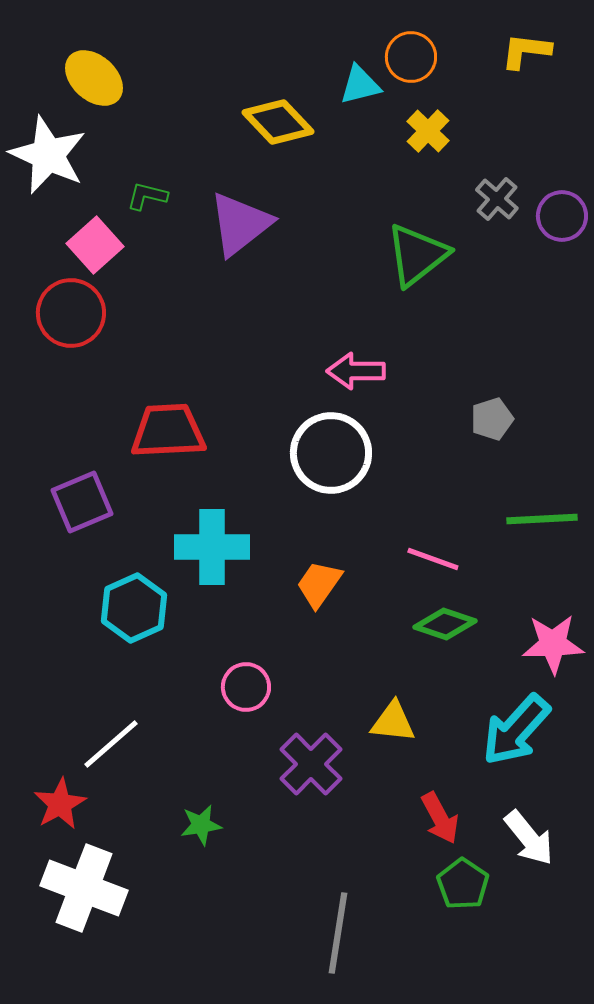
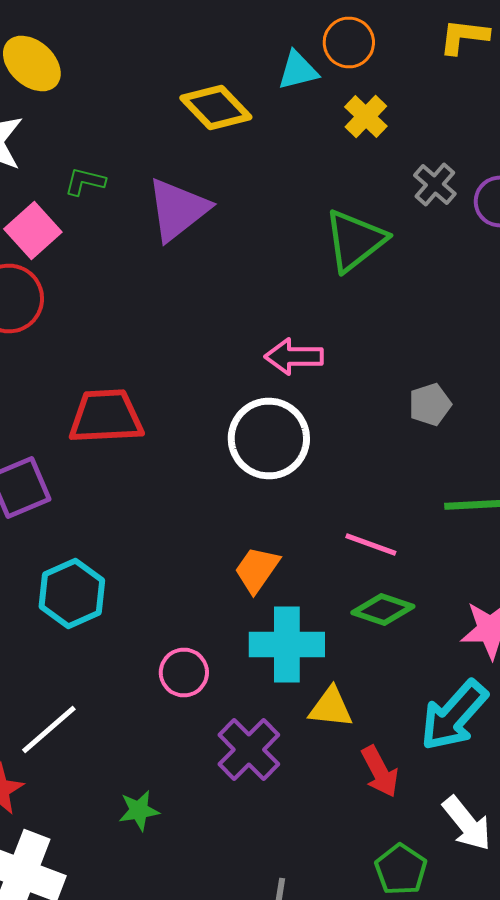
cyan cross: (212, 547) -> (287, 644), moved
red arrow: (440, 818) -> (380, 772), moved

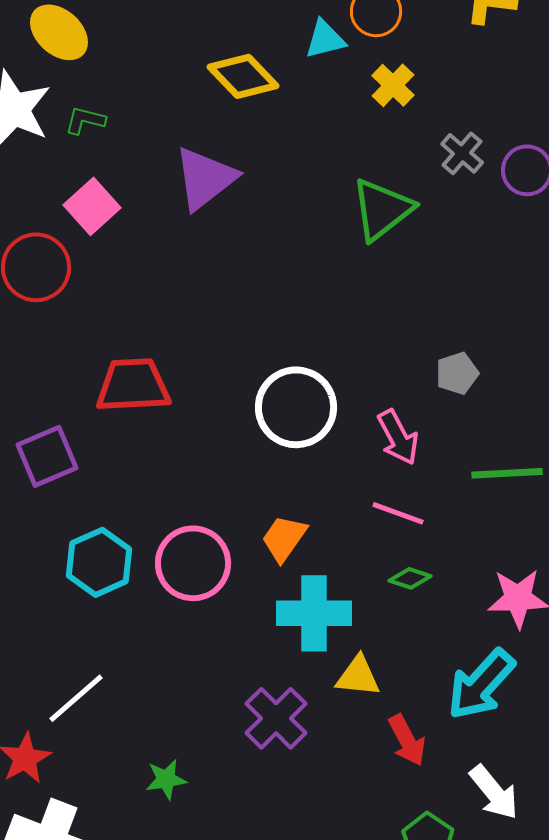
green L-shape: (85, 182) -> (85, 120), moved
pink square: (33, 230) -> (92, 206), moved
pink arrow: (294, 356) -> (398, 437), moved, turned -118
green diamond: (383, 610) -> (410, 578), size x0.7
pink circle: (184, 672) -> (193, 563), moved, size x1.5

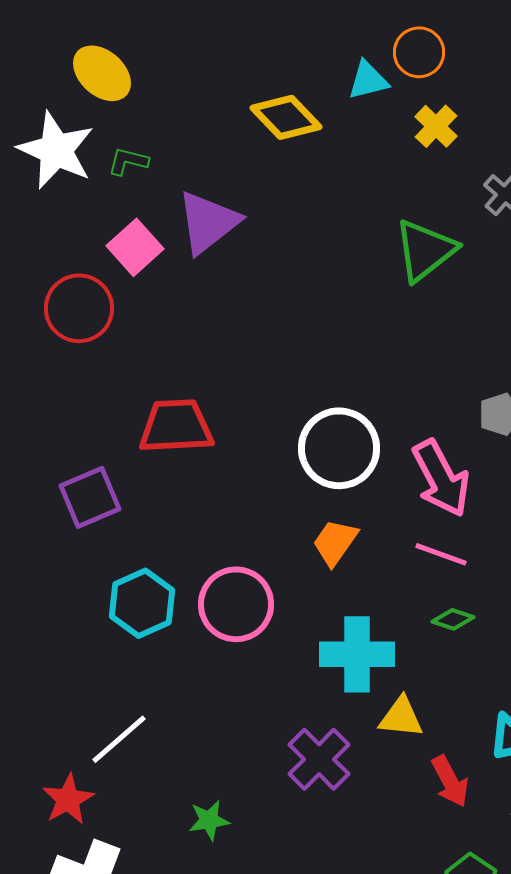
purple triangle: (205, 178) -> (208, 222), moved
pink arrow: (398, 437) -> (441, 478), size x1.4
orange trapezoid: (284, 538) -> (335, 542), moved

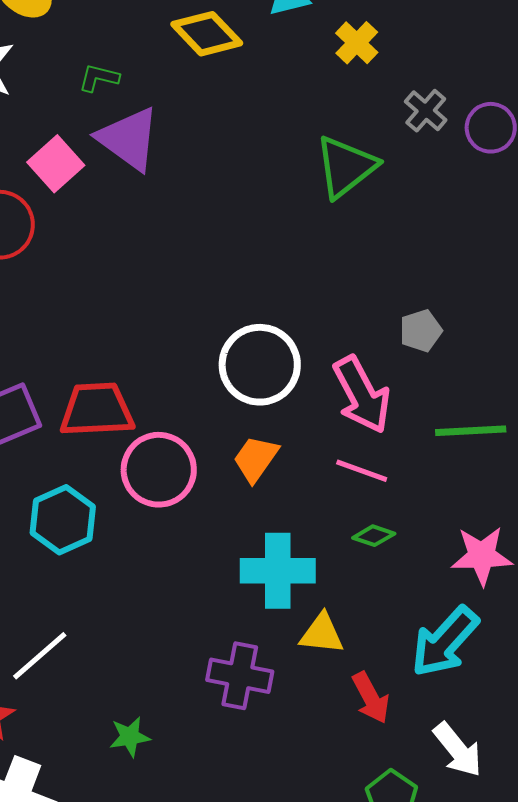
green L-shape: (128, 161) -> (99, 78), moved
purple triangle: (208, 222) -> (129, 139), turned -46
red trapezoid: (176, 426) -> (97, 410), moved
pink circle: (236, 604) -> (159, 470), moved
purple cross: (319, 759) -> (240, 676), turned -34

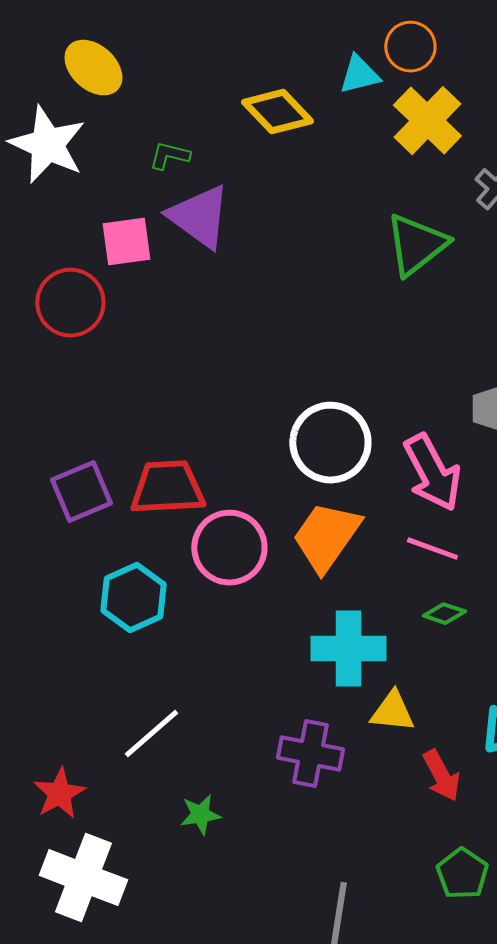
yellow cross: (357, 43) -> (427, 121), size x1.6
pink square: (56, 164) -> (126, 242), turned 34
orange trapezoid: (256, 459) -> (326, 537), size x1.5
white line: (40, 656) -> (151, 734), moved

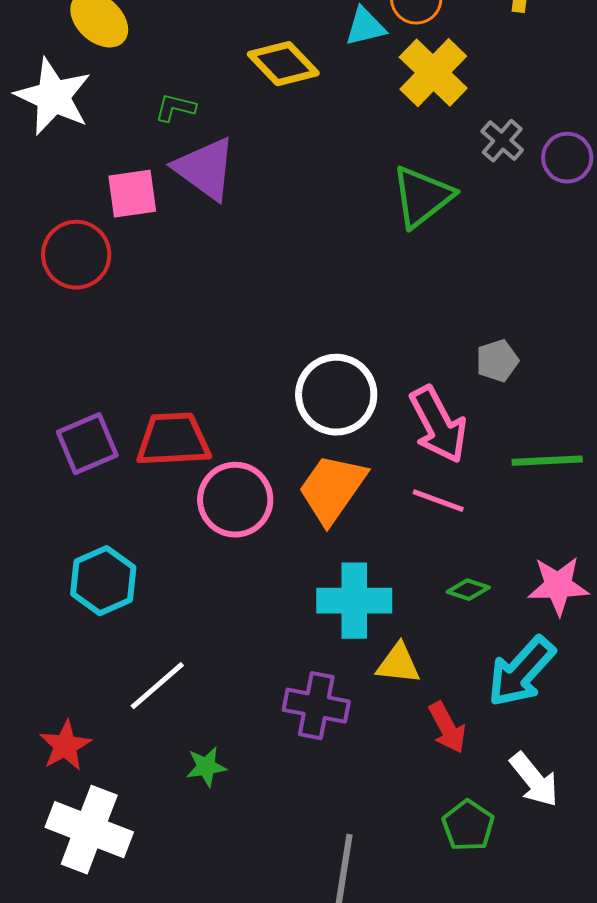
cyan hexagon: (133, 598) -> (103, 581), moved
green diamond: (444, 614) -> (468, 590), moved

